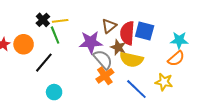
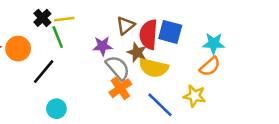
purple star: (91, 42) -> (102, 46), size x0.7

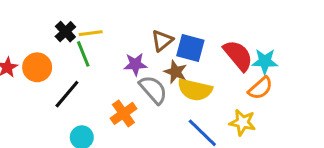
blue square: (170, 32) -> (190, 48), moved
red semicircle: (148, 35) -> (238, 55), moved, turned 136
orange cross: (120, 88) -> (123, 113), moved

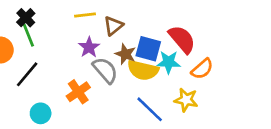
yellow line: (91, 33) -> (85, 15), moved
blue square: (190, 48) -> (148, 49), moved
green line: (83, 54) -> (28, 35), moved
cyan star: (265, 61) -> (169, 62), moved
purple star: (135, 64) -> (89, 47), turned -30

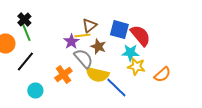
yellow line: (85, 15) -> (82, 36), moved
blue square: (148, 49) -> (119, 30), moved
orange semicircle: (202, 69) -> (162, 75), moved
yellow semicircle: (143, 70) -> (97, 75), moved
yellow star: (186, 100) -> (136, 67), moved

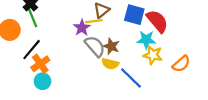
brown star: (98, 47) -> (111, 46), moved
orange cross: (63, 75) -> (40, 64), moved
yellow semicircle: (97, 75) -> (110, 64), size x0.7

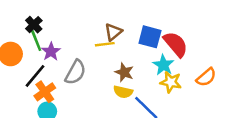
purple star: (82, 28) -> (51, 52), moved
cyan star: (146, 40) -> (163, 65), turned 30
gray semicircle: (95, 46) -> (75, 72), moved, turned 70
orange semicircle: (181, 64) -> (206, 77), moved

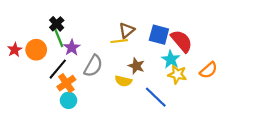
yellow semicircle: (123, 92) -> (123, 81), moved

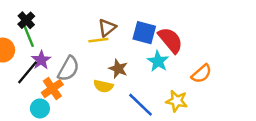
purple star: (72, 48) -> (41, 60), moved
yellow star: (177, 74) -> (177, 101), moved
orange cross: (66, 83) -> (52, 89), moved

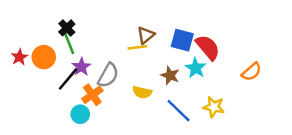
brown star: (118, 69) -> (170, 75), moved
orange semicircle: (201, 74) -> (251, 72), moved

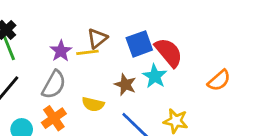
blue square: (182, 40) -> (139, 44), turned -35
purple star: (81, 67) -> (61, 51), moved
orange cross: (92, 95) -> (54, 118), moved

